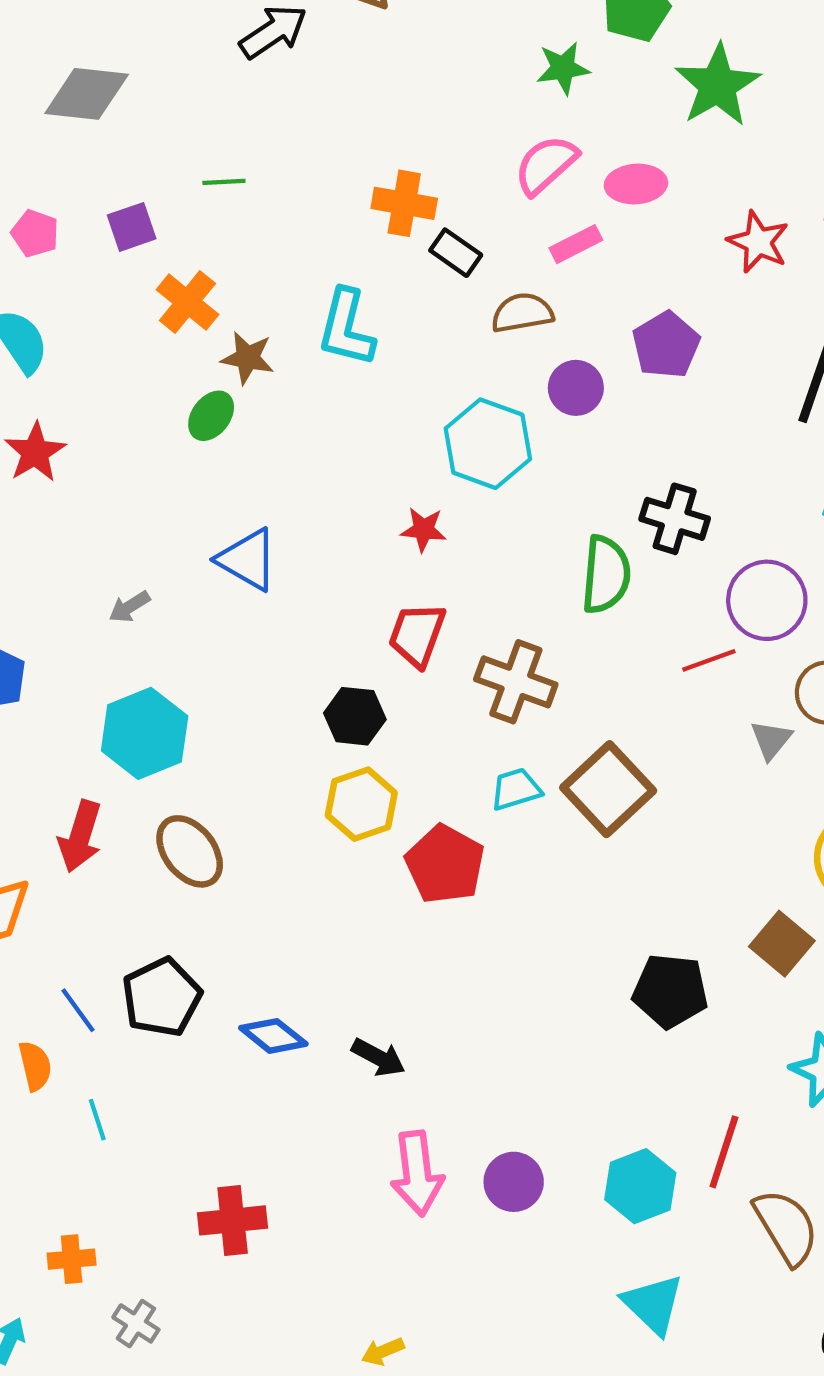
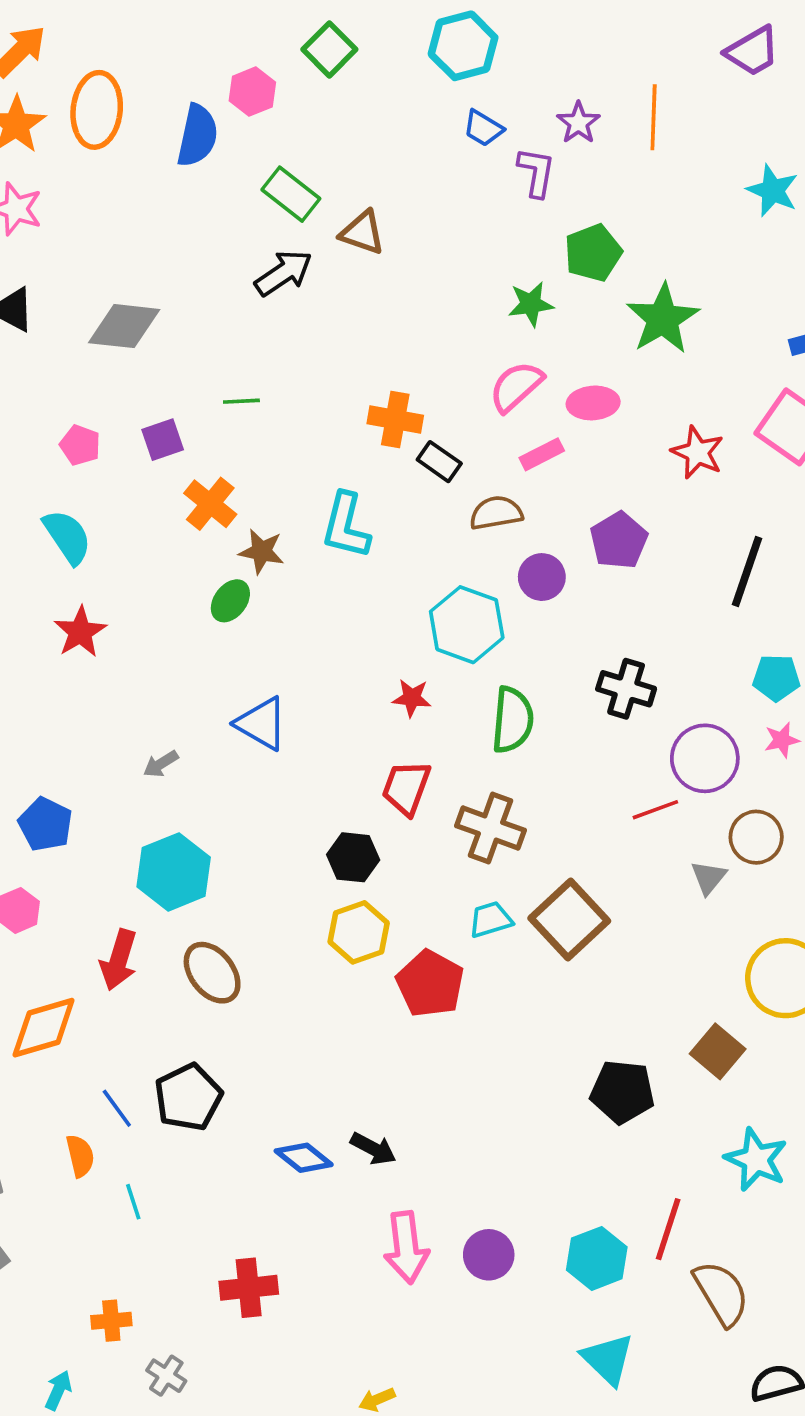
green semicircle: (606, 575) -> (512, 720), moved
blue diamond: (273, 1036) -> (304, 1158), moved

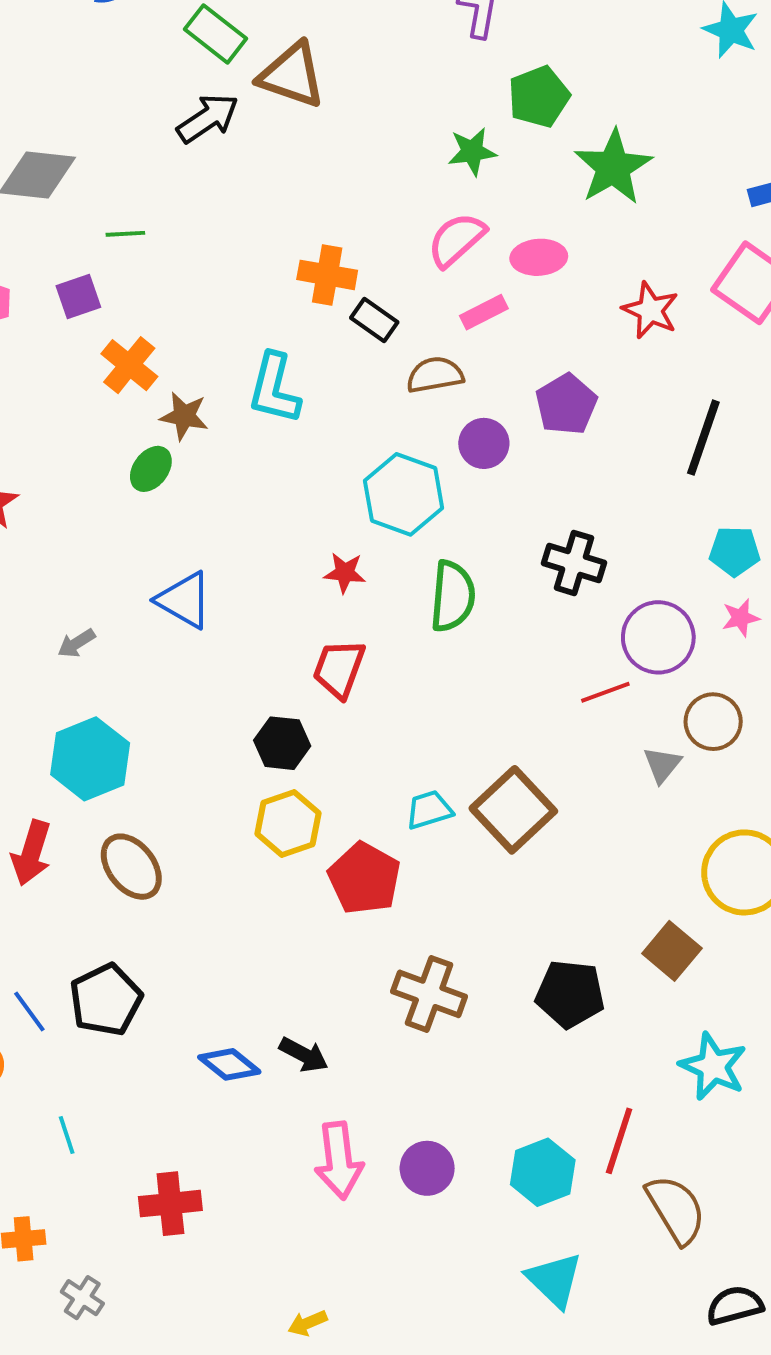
brown triangle: (362, 233) -> (292, 75), size x1.4
green line: (241, 401) -> (125, 234), moved
brown cross: (491, 828) -> (429, 994), moved
cyan line: (133, 1202) -> (67, 1135), moved

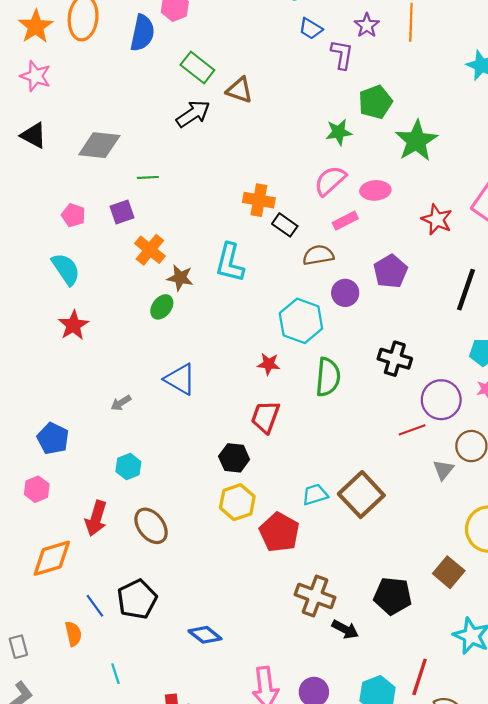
brown triangle: (292, 75) -> (239, 90), size x0.7
cyan hexagon: (90, 759) -> (128, 467), size x0.6
black arrow: (304, 1055) -> (345, 629), moved

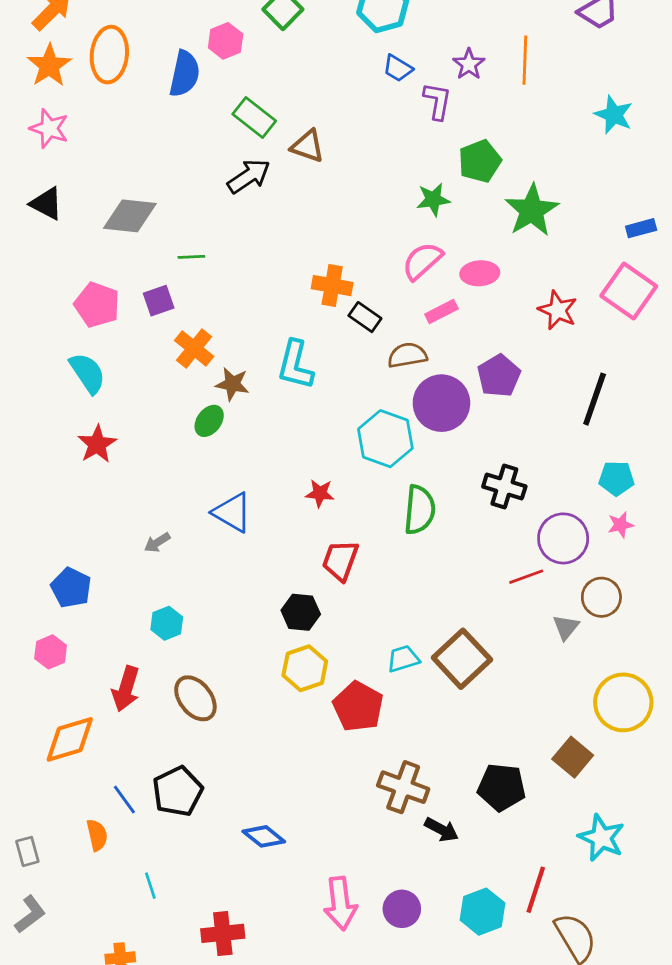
pink pentagon: (73, 215) -> (97, 305), size x1.5
purple circle: (345, 293) -> (441, 403), size x1.6
red star: (269, 364) -> (320, 493), moved

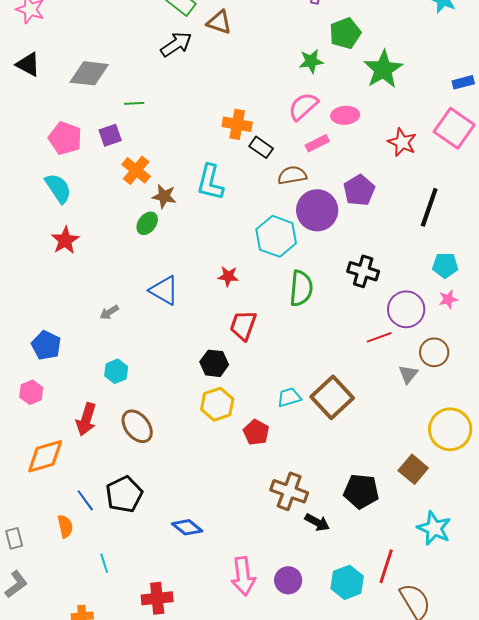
red pentagon: (358, 707) -> (256, 432), size x0.7

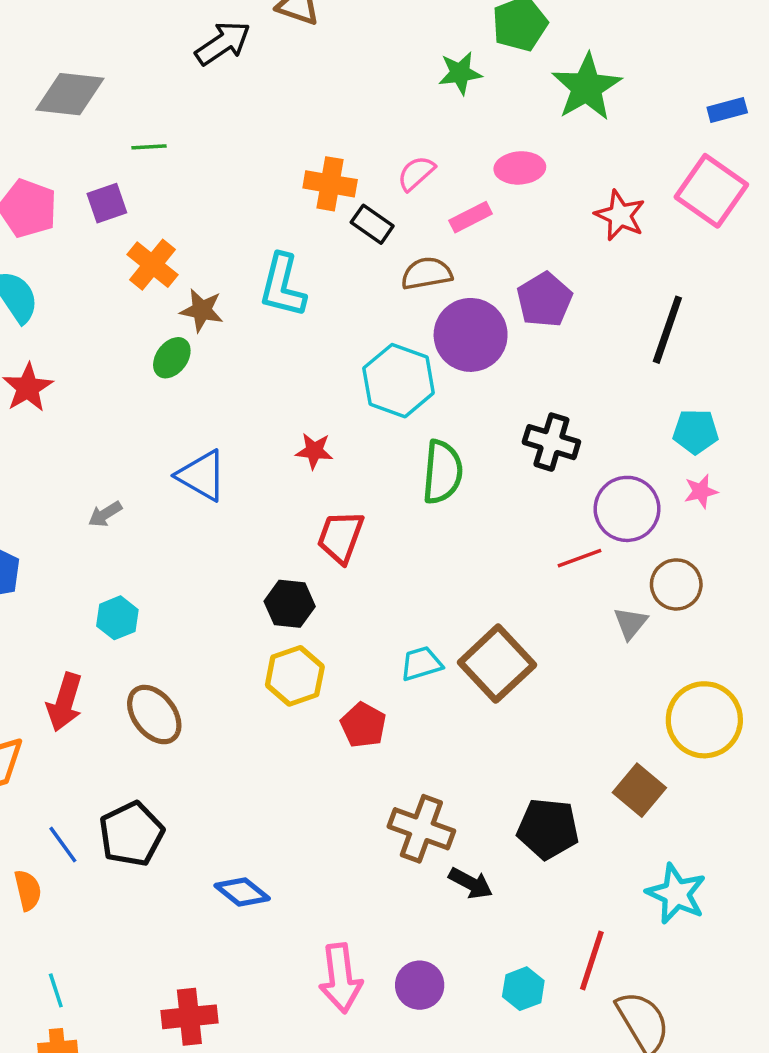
pink semicircle: (303, 106) -> (416, 173), moved, size x0.7
cyan line: (104, 563) -> (56, 990), moved
cyan hexagon: (347, 582) -> (523, 989), size x0.7

